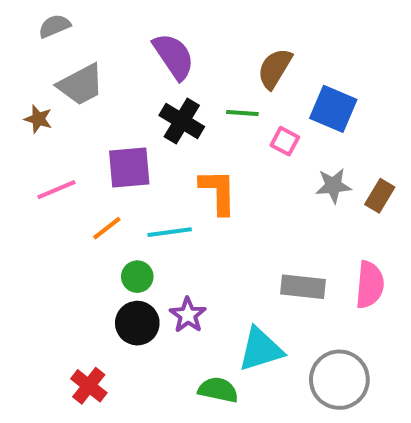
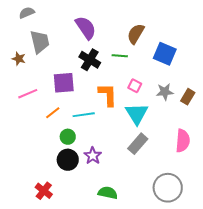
gray trapezoid: (81, 85) -> (40, 42), turned -75
pink square: (285, 141) -> (135, 86), moved
gray rectangle: (303, 287) -> (138, 144), moved, turned -55
cyan triangle: (261, 349) -> (137, 114), moved, turned -45

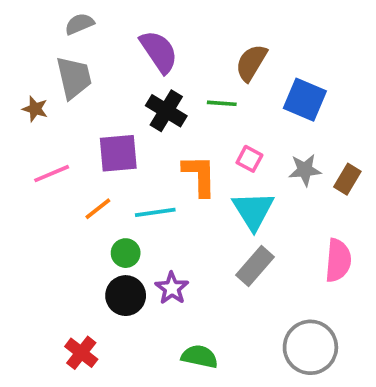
gray semicircle: (27, 13) -> (79, 24), moved

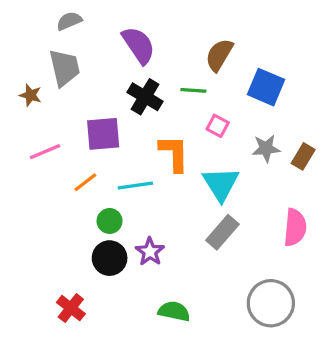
pink square: (249, 159) -> (218, 126), moved

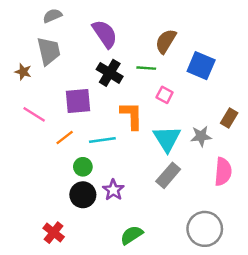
gray star: (266, 148) -> (201, 136), moved
pink line: (45, 152) -> (34, 114), turned 55
green semicircle: (174, 311) -> (132, 235), turned -45

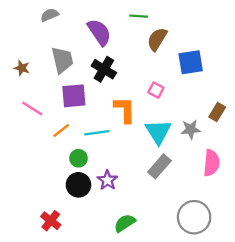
gray trapezoid: (49, 51) -> (62, 60), moved
blue square: (201, 66) -> (191, 62), turned -32
green line: (146, 68) -> (139, 16), moved

